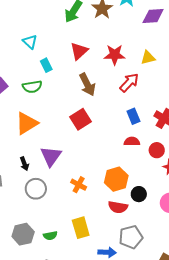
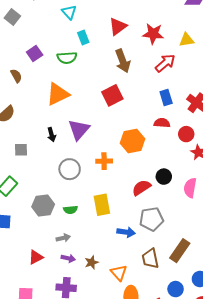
orange hexagon: (116, 179) -> (133, 141), moved
orange cross: (79, 185) -> (104, 161), turned -35
gray circle: (36, 189) -> (70, 169), moved
red semicircle: (118, 207) -> (141, 188), turned 132

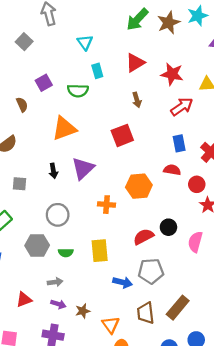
brown arrow: (123, 61) -> (137, 100), size x0.6
gray circle: (70, 169) -> (58, 215), moved

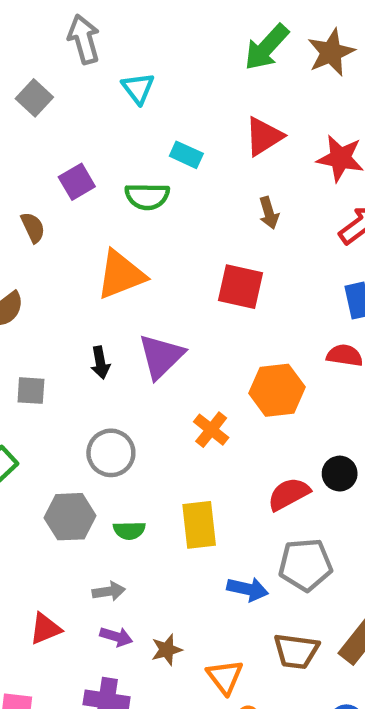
cyan triangle: (85, 42) -> (138, 88), moved
cyan rectangle: (97, 71) -> (186, 155), turned -48
red square: (122, 135) -> (241, 287), turned 35
orange cross: (107, 205) -> (211, 430), turned 35
brown trapezoid: (146, 313) -> (296, 651), turned -75

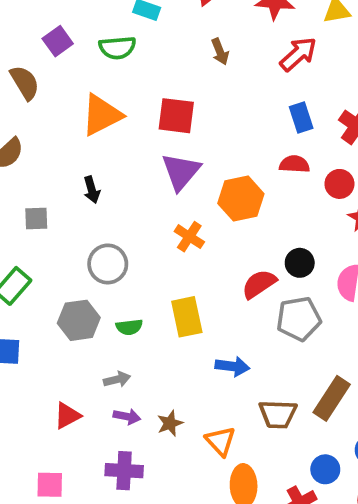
brown semicircle: (33, 227) -> (25, 83), size x1.4
red square: (241, 287) -> (176, 116), moved
purple triangle: (161, 356) -> (181, 172), moved
gray pentagon: (305, 565) -> (299, 319), moved

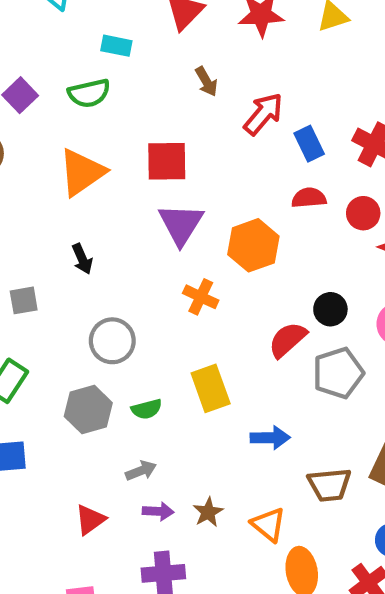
red arrow: (298, 54) -> (263, 114), moved

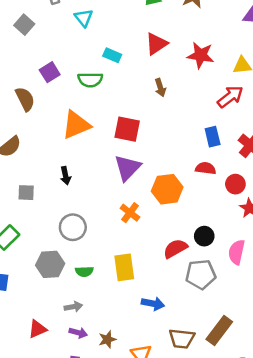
red arrow: (263, 114) -> (230, 97), moved

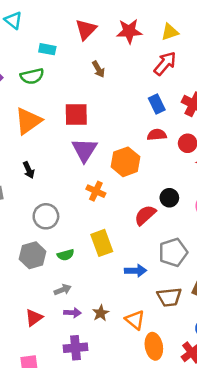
gray pentagon: (201, 274) -> (173, 252), moved

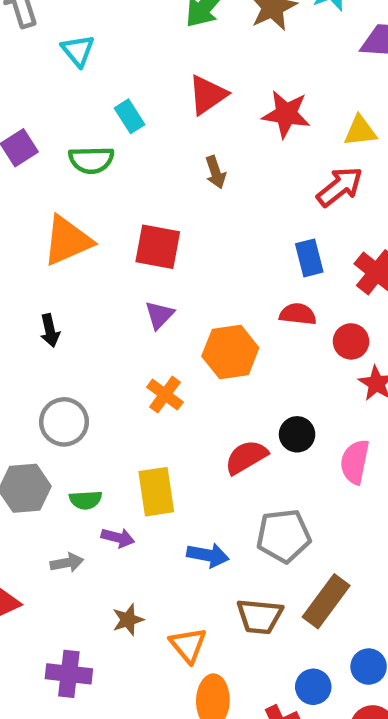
cyan rectangle: (47, 49) -> (130, 116), turned 35
purple triangle: (84, 150) -> (159, 315), size x0.6
purple arrow: (72, 313) -> (118, 538), moved

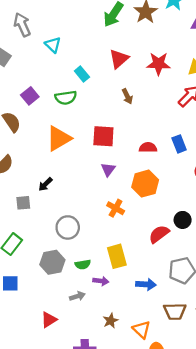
blue rectangle: (309, 258) -> (179, 144), moved
red semicircle: (298, 314) -> (148, 147), moved
black arrow: (50, 331) -> (45, 184), moved, turned 64

